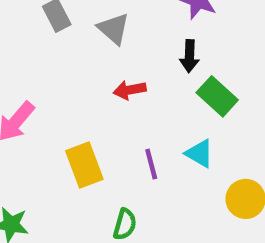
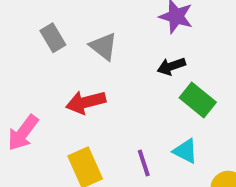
black arrow: (189, 56) -> (171, 66), turned 72
red arrow: (130, 90) -> (86, 102), moved, size x1.4

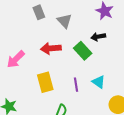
green rectangle: (198, 100) -> (83, 51), moved

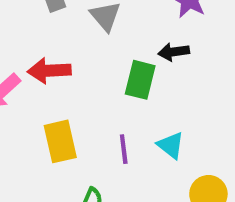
red arrow: (51, 48) -> (49, 71), moved
green rectangle: (83, 51) -> (140, 80), turned 54

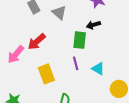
red arrow: (49, 71) -> (37, 42), turned -30
purple line: (124, 149) -> (76, 63), moved

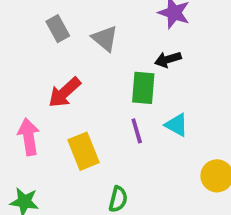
pink arrow: (16, 54) -> (29, 137), moved, turned 132
cyan triangle: (98, 69) -> (177, 125), moved

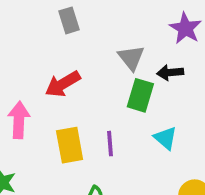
gray triangle: (105, 38) -> (131, 58), moved
purple line: (137, 131) -> (110, 144), moved

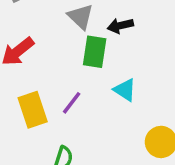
purple line: (110, 144) -> (72, 103), turned 50

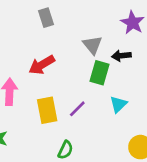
cyan triangle: (125, 90) -> (118, 104), turned 36

